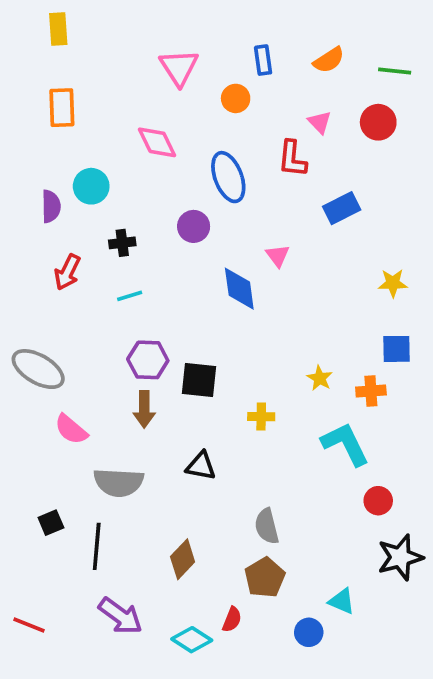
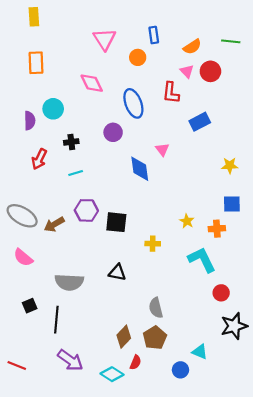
orange semicircle: (329, 60) -> (192, 47), moved
red circle: (378, 122) -> (210, 71), moved
brown arrow: (144, 409) -> (54, 224), moved, turned 60
pink semicircle: (71, 429) -> (23, 258), moved
brown diamond: (183, 559) -> (124, 337), moved

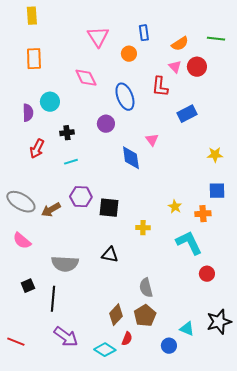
black star: (234, 326) -> (219, 322), moved

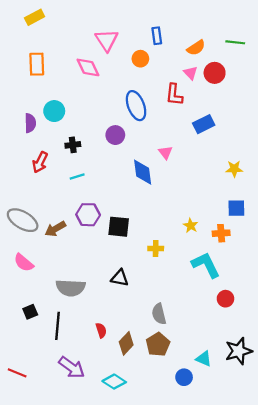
yellow rectangle: (32, 16) -> (35, 17), turned 66
pink diamond: (86, 78) -> (88, 67), moved
red semicircle: (127, 339) -> (101, 330), moved, turned -40

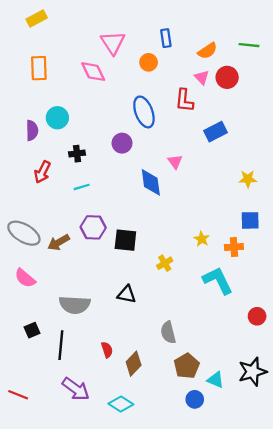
yellow cross: (156, 248) -> (165, 263), turned -32
red circle: (225, 299) -> (257, 316), moved
brown pentagon: (158, 344) -> (187, 366), moved

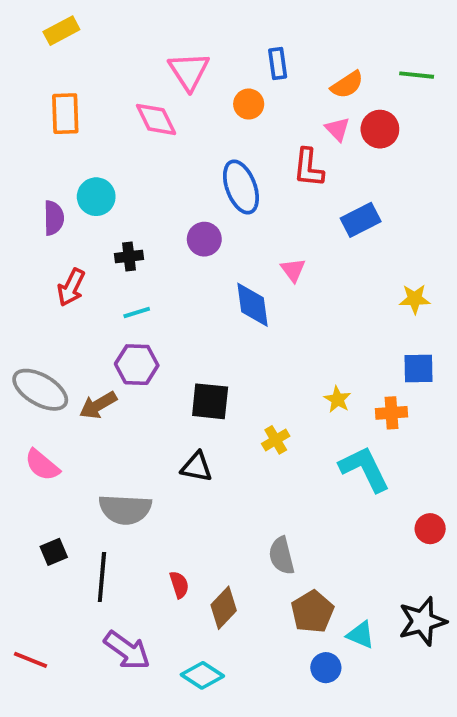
purple hexagon: (93, 227) -> (137, 365), moved
black triangle: (127, 294) -> (197, 467), moved

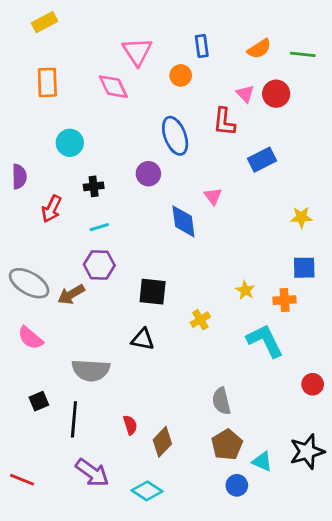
orange semicircle: (347, 85) -> (259, 49), moved
purple semicircle: (54, 218) -> (19, 177), moved
gray semicircle: (281, 556) -> (221, 401), moved

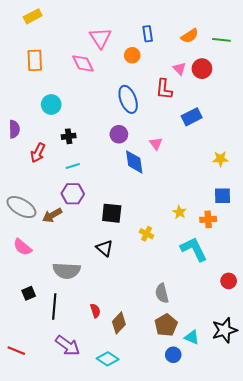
purple circle: (148, 174) -> (119, 134), moved
yellow cross: (200, 320) -> (147, 234), turned -32
black triangle: (143, 339) -> (105, 248), turned 30

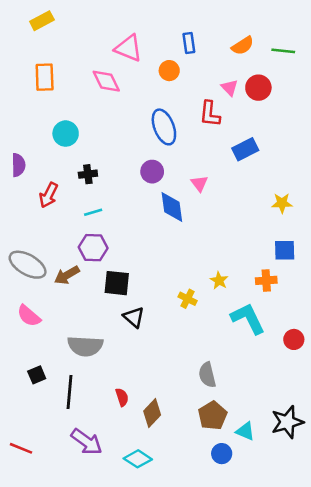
pink triangle: (100, 38) -> (129, 48), turned -35
yellow star: (179, 212) -> (219, 280), moved
black square: (112, 213) -> (117, 283), moved
red circle: (229, 281) -> (294, 339), moved

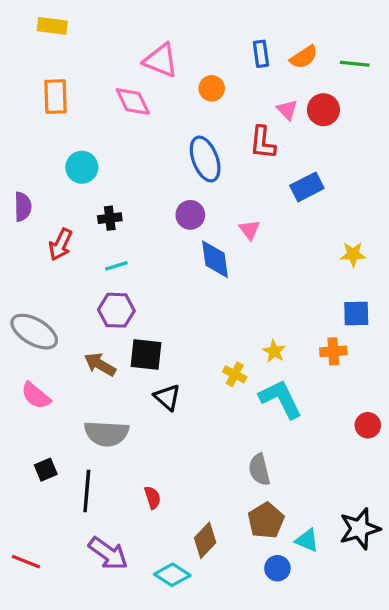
yellow rectangle: (42, 21) -> (52, 26), turned 35
blue rectangle: (189, 43) -> (261, 54), moved
brown arrow: (67, 275) -> (100, 364), moved, turned 60
cyan L-shape: (248, 318) -> (281, 399), moved
brown diamond: (152, 413) -> (205, 540), moved

